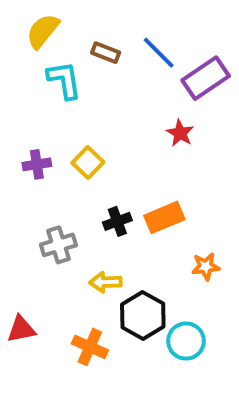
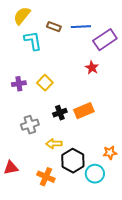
blue line: (159, 53) -> (81, 27), turned -48
orange star: (206, 266) -> (110, 153), moved

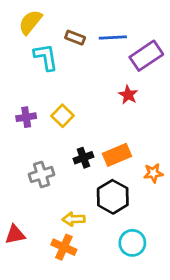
yellow arrow: (54, 144) -> (74, 219), moved
orange star: (110, 153) -> (153, 173), moved
black hexagon: (73, 161) -> (113, 197), moved

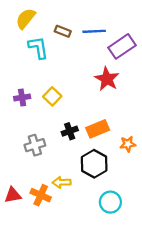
red star: (128, 95) -> (107, 79), size x1.5
orange cross: (64, 247) -> (41, 195), moved

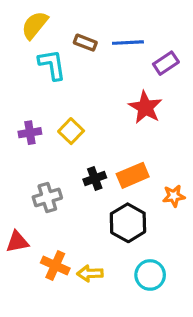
purple rectangle: (122, 46) -> (166, 63), size x0.7
yellow arrow: (62, 182) -> (90, 273), moved
red triangle: (13, 195) -> (17, 242), moved

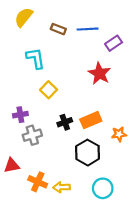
cyan L-shape: (52, 65) -> (36, 58), moved
purple cross: (30, 133) -> (20, 115), moved

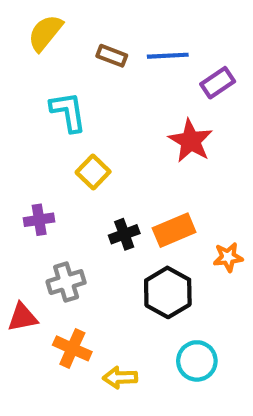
gray cross: (32, 135) -> (66, 282), moved
yellow arrow: (62, 187) -> (120, 378), moved

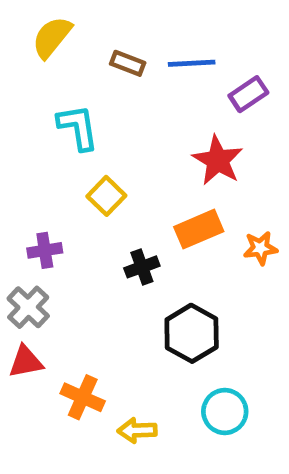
orange rectangle: (174, 230) -> (199, 229), moved
orange star: (228, 257) -> (260, 248), moved
gray cross: (66, 282) -> (28, 307), moved, turned -30

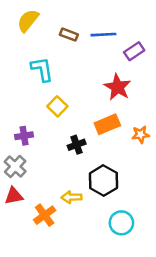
orange cross: (83, 397) -> (45, 215), turned 30
yellow arrow: (137, 430) -> (71, 197), moved

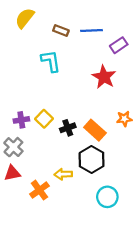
cyan L-shape: (42, 69) -> (51, 61), moved
yellow square: (57, 106) -> (44, 119), moved
orange rectangle: (107, 124) -> (95, 130), moved, turned 65

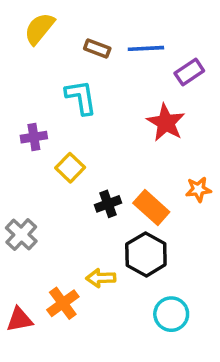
yellow square: (44, 119) -> (70, 168), moved
purple cross: (21, 120) -> (34, 137), moved
red triangle: (12, 173) -> (19, 320), moved

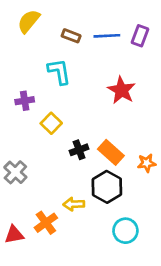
purple rectangle: (189, 72) -> (140, 36), moved, turned -36
orange star: (198, 189) -> (147, 163), moved

